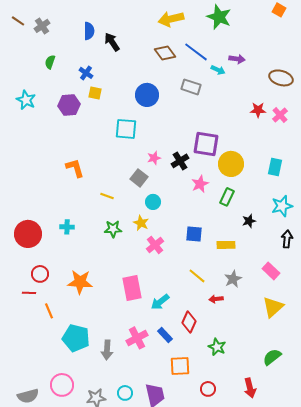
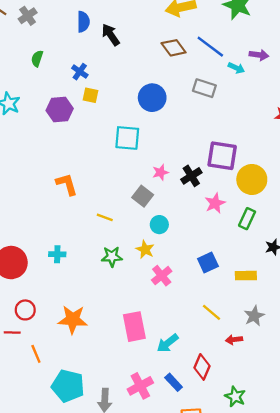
blue square: (194, 234) -> (208, 263), turned -30

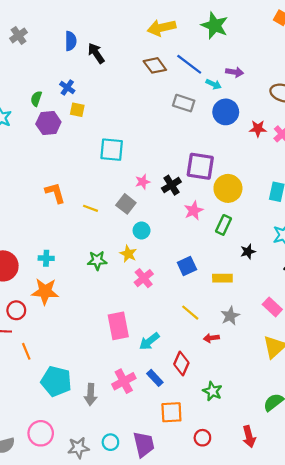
green semicircle: (37, 58) -> (36, 99), moved
blue circle: (152, 98) -> (226, 112), moved
yellow line: (105, 217) -> (91, 208), moved
orange star: (73, 319) -> (45, 291), moved

